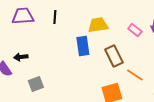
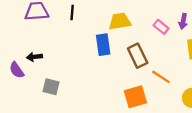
gray square: (36, 84) -> (51, 87), turned 35

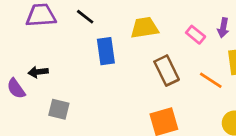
black line: (72, 12) -> (85, 17), turned -56
blue rectangle: (103, 45) -> (106, 51), moved
orange line: (161, 77) -> (211, 80), moved

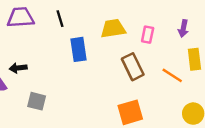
black line: (85, 17) -> (60, 19), turned 35
pink rectangle: (196, 35) -> (148, 35), moved, turned 63

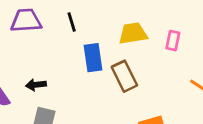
brown rectangle: (133, 67) -> (124, 76), moved
black arrow: (18, 68) -> (36, 85), moved

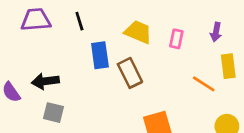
yellow trapezoid: (133, 33) -> (138, 32), turned 32
black arrow: (36, 85) -> (45, 81), size x1.4

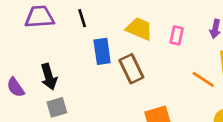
black arrow: (45, 81) -> (49, 77), turned -100
gray square: (54, 113) -> (57, 107), turned -30

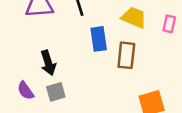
brown rectangle: (131, 69) -> (126, 55), turned 32
purple semicircle: (16, 87) -> (26, 91), moved

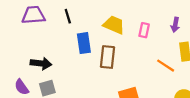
black arrow: (48, 63) -> (41, 63), turned -66

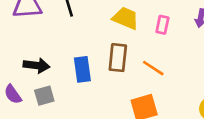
blue rectangle: (84, 43) -> (82, 69), moved
orange line: (166, 66) -> (153, 68), moved

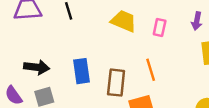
brown rectangle: (118, 58) -> (116, 83), moved
orange line: (153, 68) -> (151, 70), turned 40

